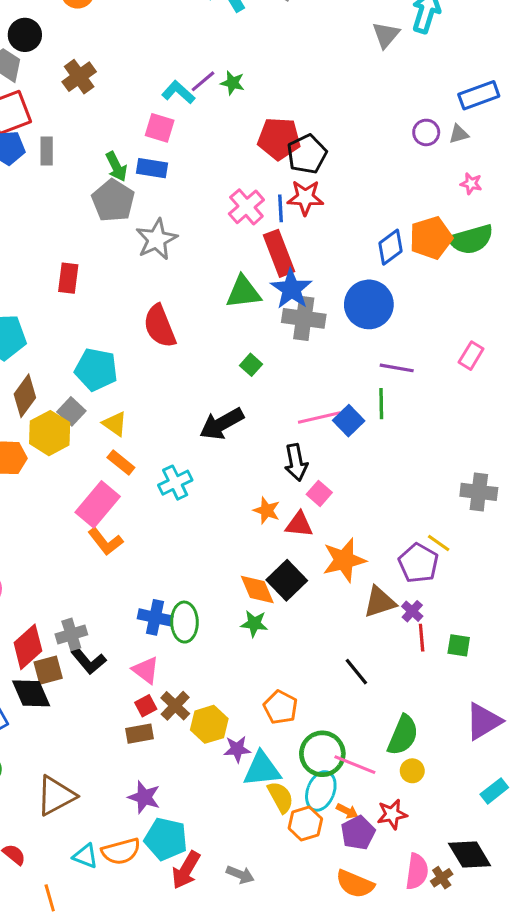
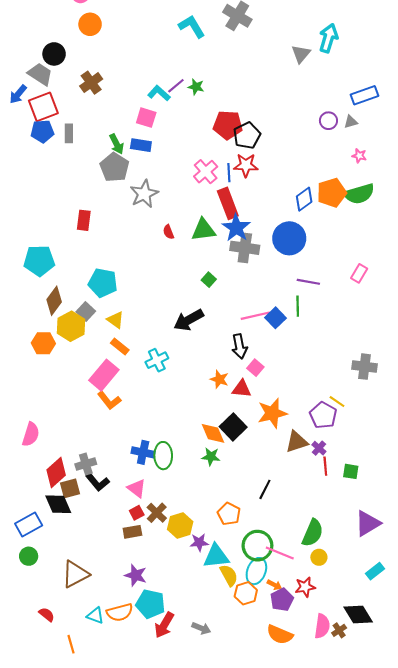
red semicircle: (160, 326) -> (168, 232), moved, size x0.5
black line: (356, 672) -> (265, 489), moved, turned 66

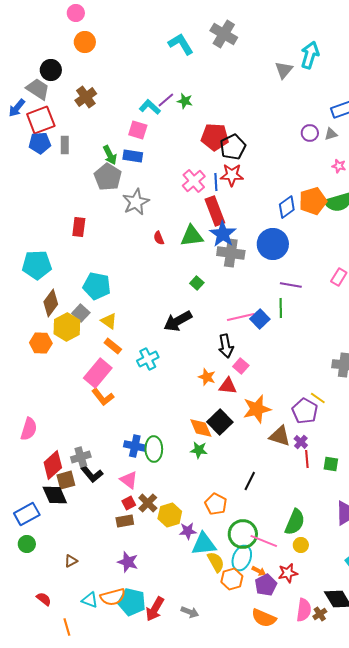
brown triangle: (297, 442) -> (280, 436), turned 35
brown triangle: (75, 574) -> (71, 561), size x0.5
cyan pentagon: (150, 604) -> (132, 602), moved

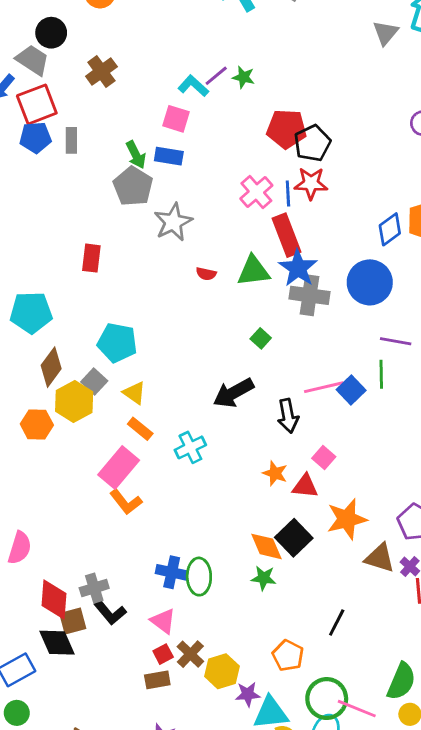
red semicircle: (159, 238) -> (206, 274), turned -56
black arrow: (226, 346) -> (288, 416), moved
red diamond: (53, 465) -> (54, 600), turned -44

